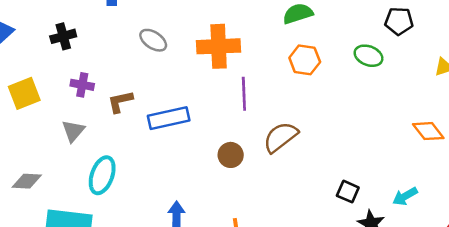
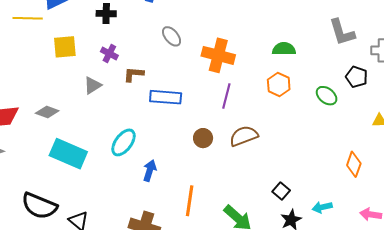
orange diamond: (428, 131) -> (354, 164), turned 40
cyan ellipse: (102, 175) -> (124, 142), moved

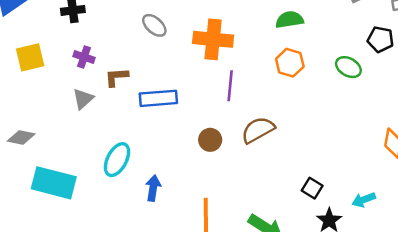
gray triangle: (93, 85) -> (83, 99), moved

